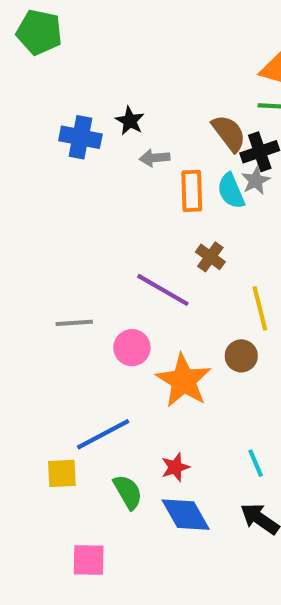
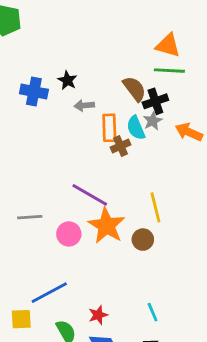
brown cross: (210, 257) -> (120, 146), moved, turned 30
orange star: (184, 381) -> (107, 226), moved

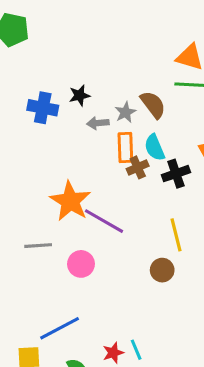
black star: (67, 80) -> (79, 95), turned 30
black cross: (155, 101) -> (176, 174), moved
gray star: (153, 121) -> (125, 112), moved
orange star: (107, 226) -> (70, 201), moved
cyan line: (153, 312) -> (136, 350), moved

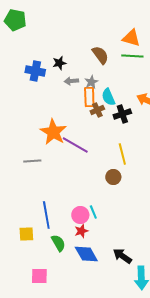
brown semicircle: (153, 105) -> (100, 55), moved
gray star: (125, 112) -> (91, 82), moved
pink circle: (81, 264) -> (80, 215), moved
blue line: (60, 328) -> (46, 215), turned -72
cyan line: (136, 350) -> (93, 212), moved

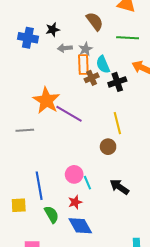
green line: (132, 56) -> (128, 38), moved
pink circle: (80, 215) -> (74, 174), moved
black arrow: (122, 256) -> (119, 187), moved

